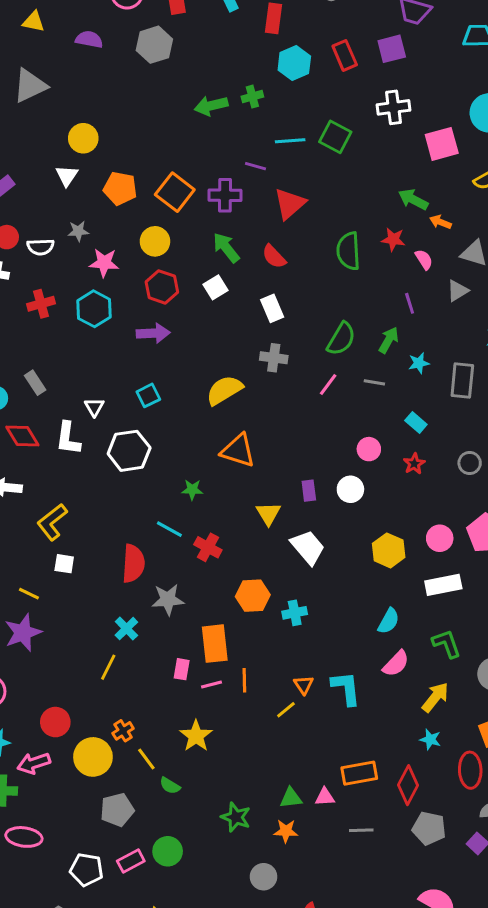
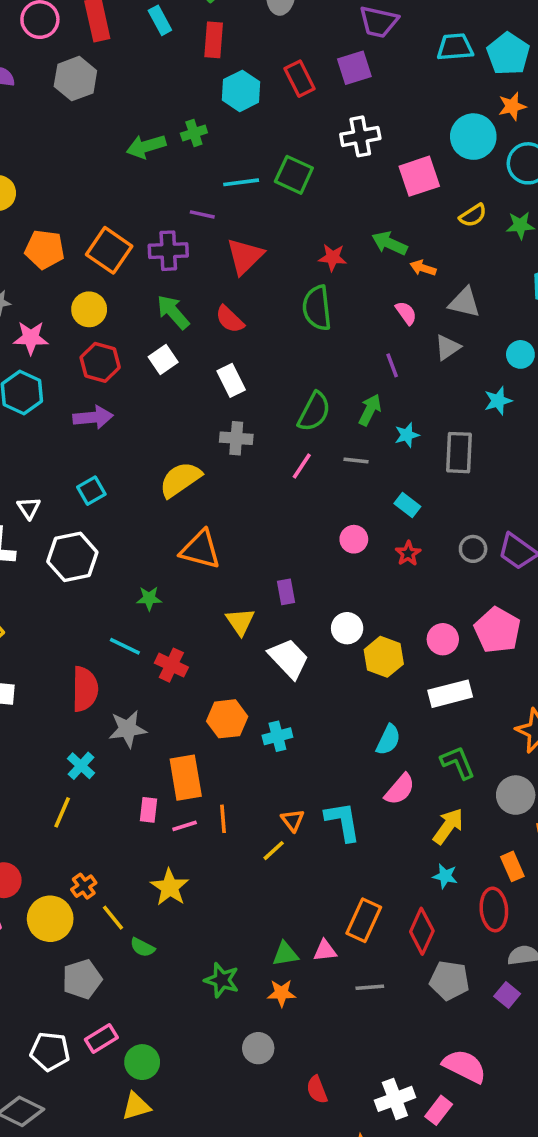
red star: (393, 239) -> (333, 257), moved
white circle: (350, 489) -> (347, 628), moved
orange rectangle: (359, 773) -> (364, 920), turned -52
green circle: (168, 851) -> (142, 1062), moved

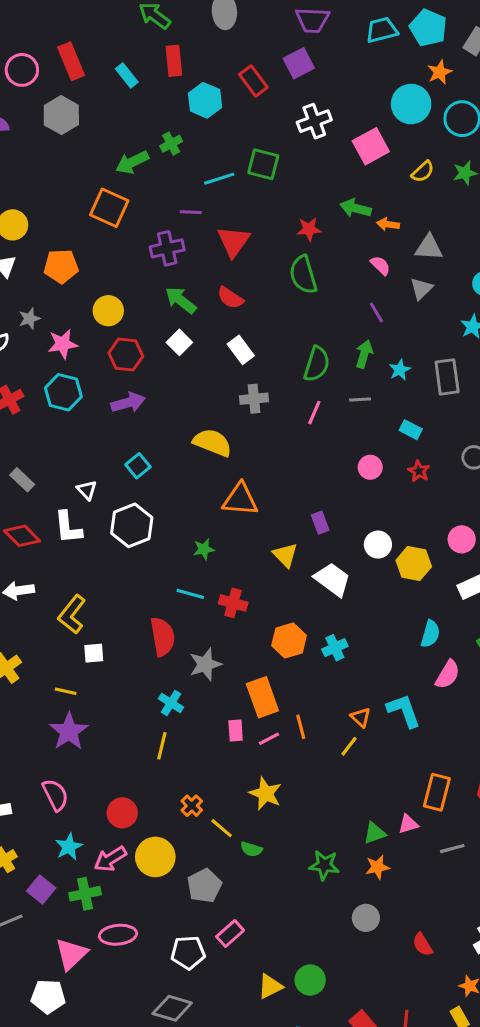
cyan rectangle: (160, 20) -> (127, 75), moved
orange square: (109, 250) -> (109, 208), moved
yellow semicircle: (180, 479) -> (212, 443), turned 66
yellow circle: (50, 919) -> (155, 857), moved
green circle: (142, 1062) -> (310, 980), moved

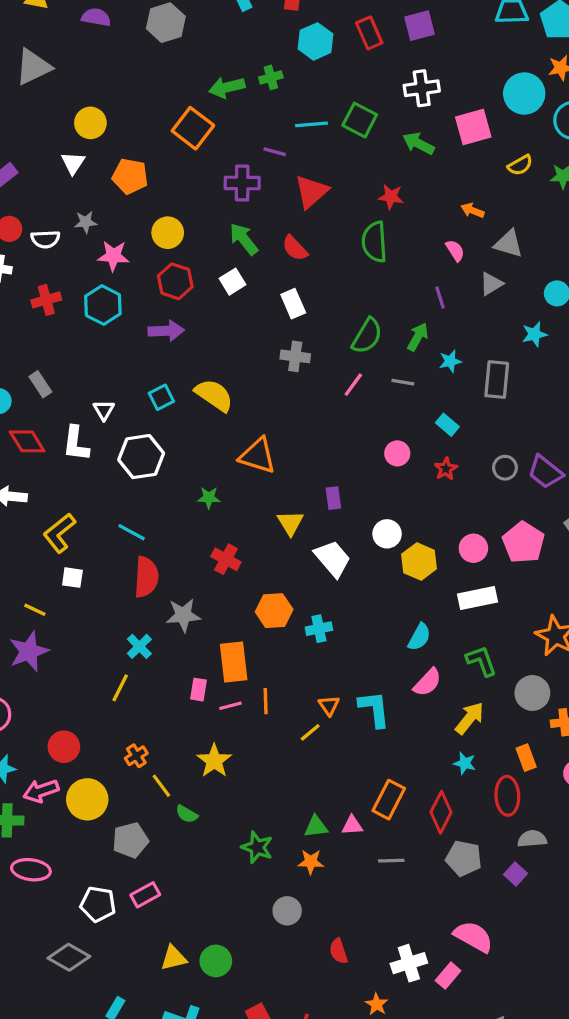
green arrow: (356, 208) -> (418, 143), moved
yellow semicircle: (212, 443) -> (214, 395), moved
cyan line: (190, 594) -> (132, 532), moved

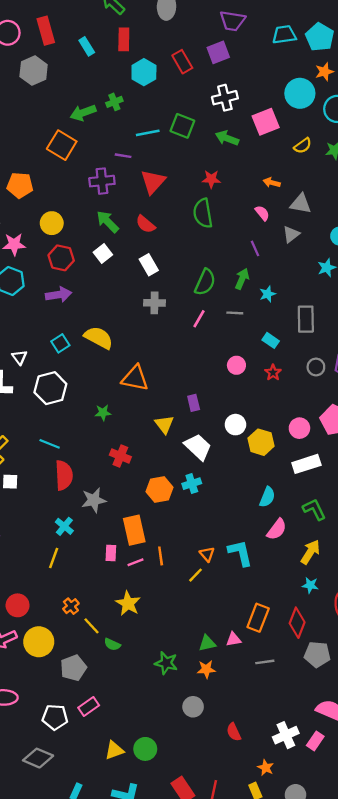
gray rectangle: (497, 380) -> (306, 319), moved
cyan cross: (319, 629) -> (192, 484), moved

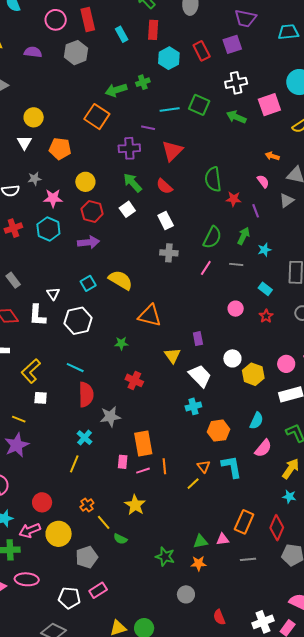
red star: (211, 179) -> (234, 199), moved
orange hexagon: (159, 489) -> (219, 431), moved

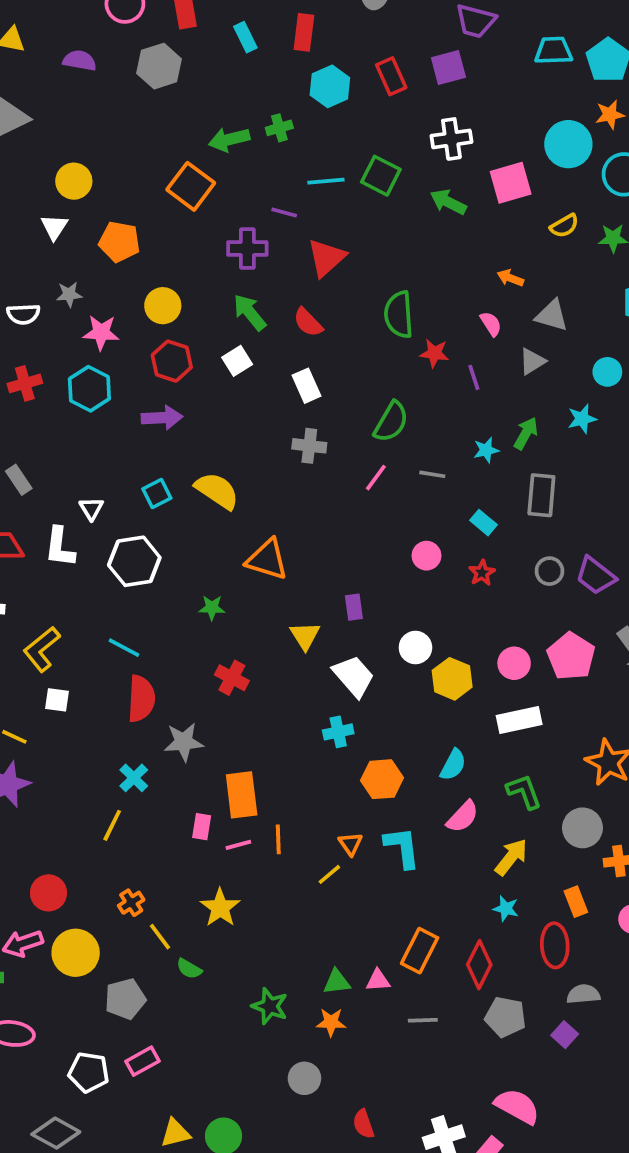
green arrow: (244, 236) -> (526, 433), moved

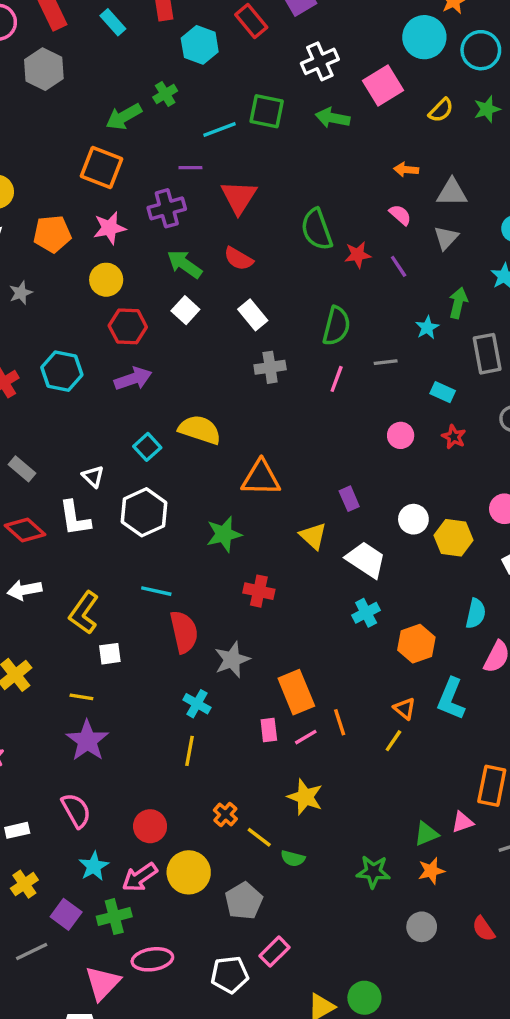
pink star: (101, 332) -> (110, 228), moved
green star: (212, 608) -> (224, 534), size x1.5
cyan L-shape: (402, 847) -> (451, 699), turned -135
red semicircle: (363, 1124) -> (483, 929), moved

